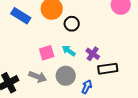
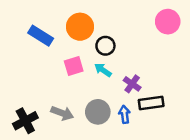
cyan arrow: (69, 51) -> (103, 70), moved
pink square: (47, 53) -> (74, 66), moved
blue arrow: (87, 87) -> (124, 114), moved, turned -32

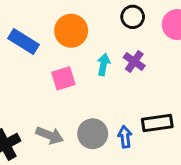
black circle: (105, 46) -> (133, 17), moved
cyan arrow: (103, 70) -> (103, 65), moved, turned 66
purple cross: (132, 84) -> (134, 61), moved

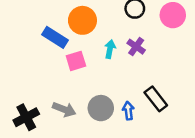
blue rectangle: (23, 41) -> (55, 37), moved
black rectangle: (157, 123) -> (156, 99), turned 60

